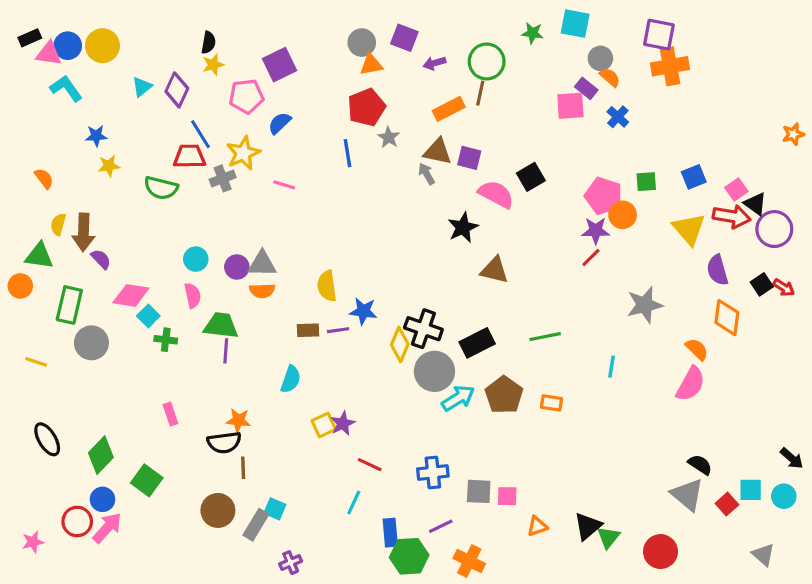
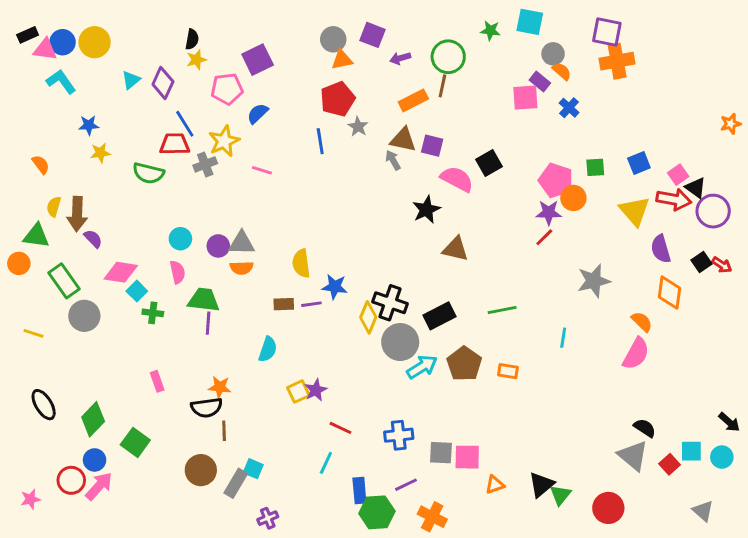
green rectangle: (69, 305) -> (64, 281), turned -48
pink square: (507, 496) -> (467, 457), size x1.4

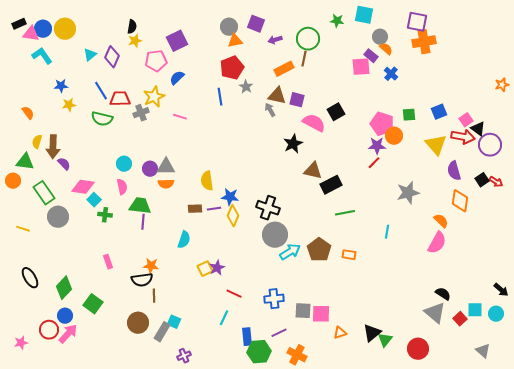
blue line: (185, 124) -> (101, 91), moved
black rectangle: (439, 316) -> (331, 185), moved
yellow diamond: (368, 317) -> (233, 216), moved

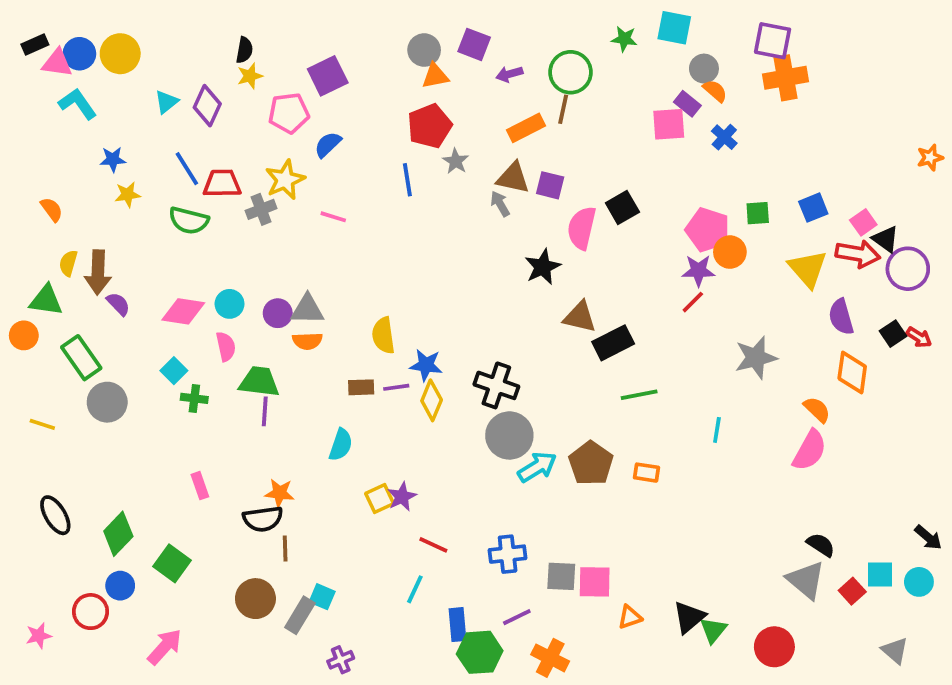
pink semicircle: (314, 123) -> (582, 228), turned -105
pink diamond: (83, 187) -> (183, 311), moved
pink arrow: (68, 334) -> (165, 647), moved

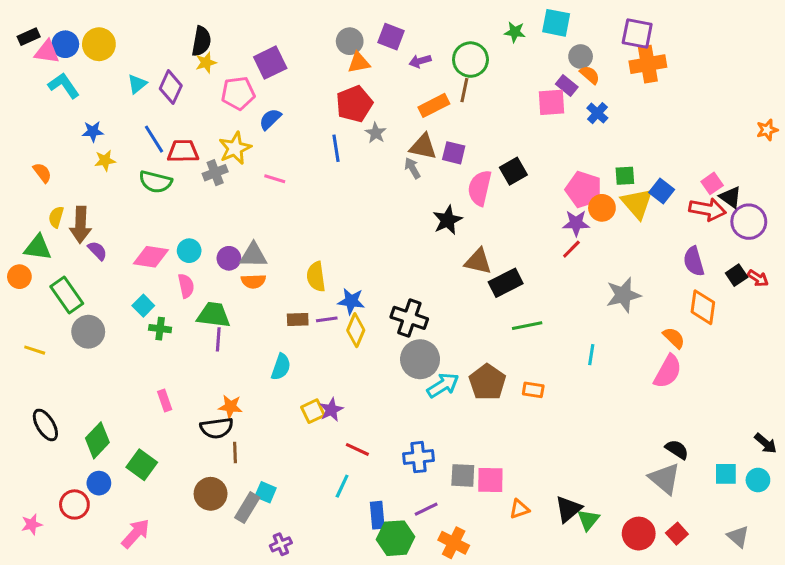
black semicircle: (244, 50) -> (201, 41), size x1.4
blue square: (813, 208) -> (662, 191), moved, turned -30
yellow triangle: (808, 269) -> (637, 203), moved
red square: (852, 591) -> (677, 534), moved

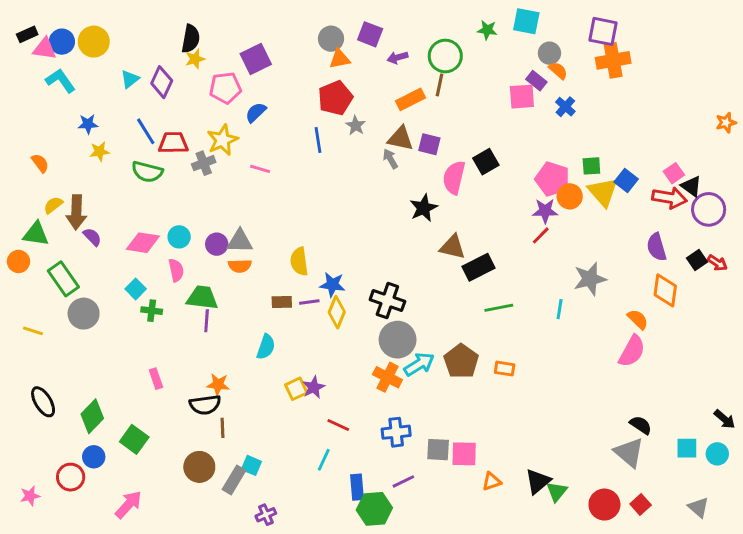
yellow semicircle: (56, 217) -> (53, 205), turned 36
cyan line: (591, 355) -> (560, 309), moved
orange cross: (454, 543) -> (387, 377), moved

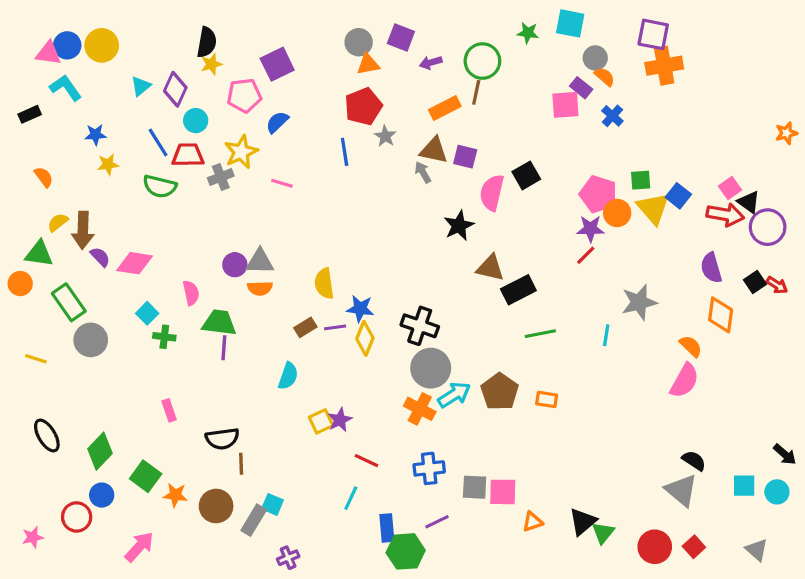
black rectangle: (27, 34) -> (30, 114), moved
cyan circle: (179, 237) -> (196, 121), moved
pink diamond: (143, 243) -> (135, 263), moved
brown rectangle: (282, 302) -> (305, 327), turned -30
orange star: (218, 384) -> (175, 495), moved

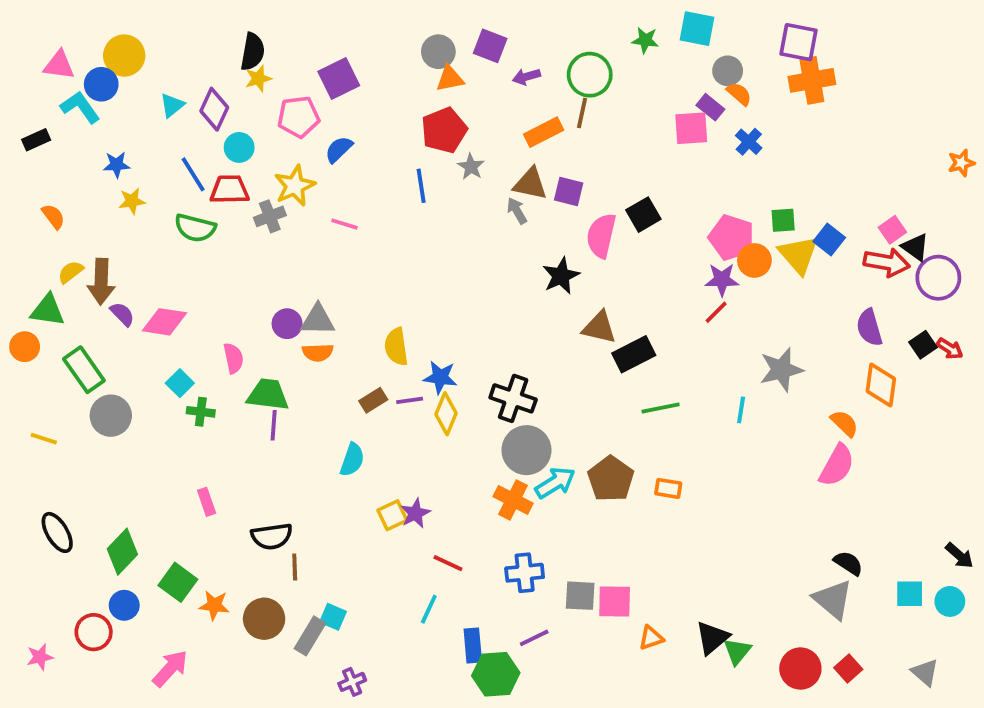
blue circle: (67, 45) -> (101, 84), moved

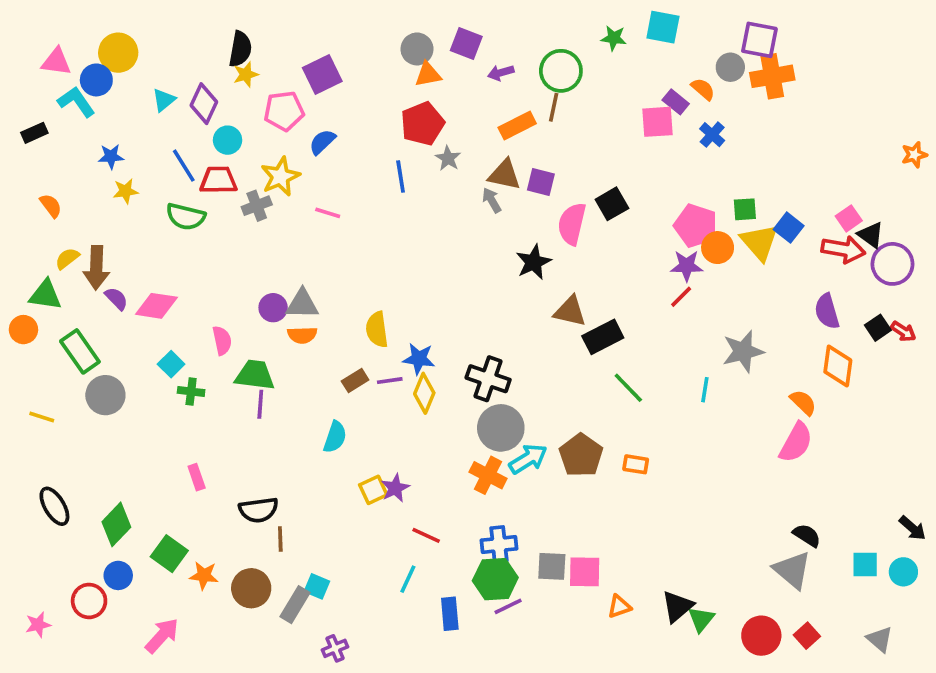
gray circle: (728, 71) -> (730, 67), moved
green line: (661, 408) -> (628, 388), turned 57
green hexagon: (496, 674) -> (495, 579), moved

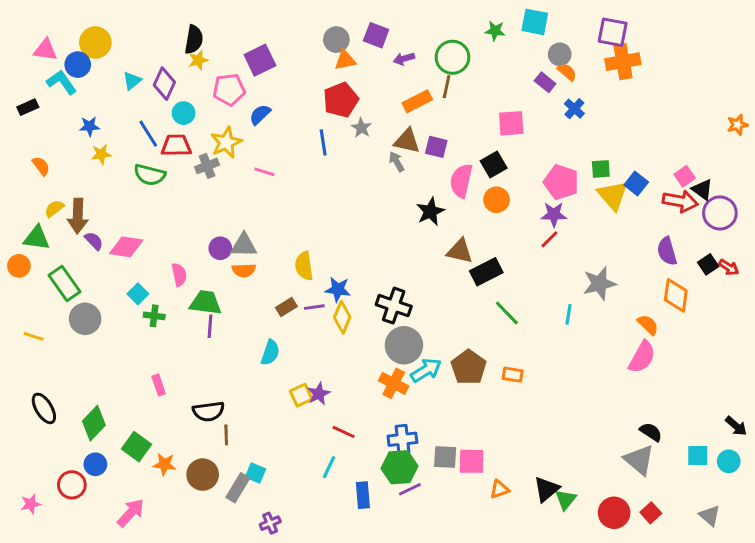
gray circle: (730, 67) -> (560, 54), moved
pink square: (657, 122) -> (511, 123), moved
orange circle: (718, 248) -> (497, 200), moved

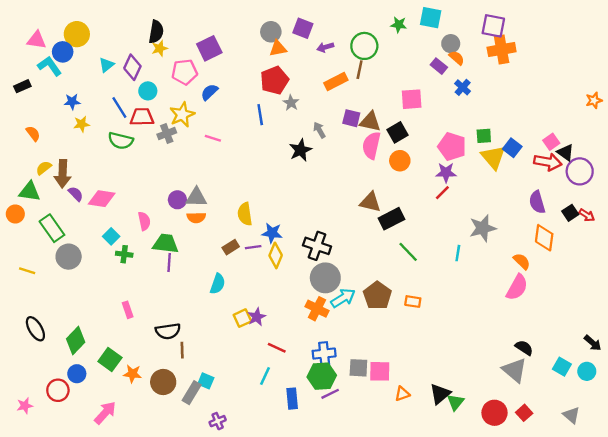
brown triangle: (407, 141) -> (370, 122), moved
black star: (430, 212) -> (300, 150), moved
cyan square: (698, 455) -> (562, 367), turned 30

